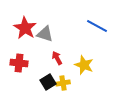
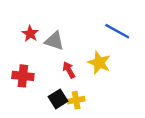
red star: (25, 28) -> (30, 34), size x0.6
yellow star: (84, 65) -> (99, 63), moved

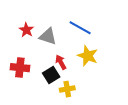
blue line: (117, 31) -> (80, 28), moved
black square: (58, 99) -> (51, 75), moved

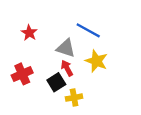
gray triangle: (48, 36) -> (66, 48), moved
red cross: (20, 68) -> (22, 74), turned -30

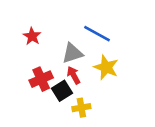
gray triangle: (66, 48) -> (72, 53), turned -36
red cross: (22, 74) -> (41, 79), moved

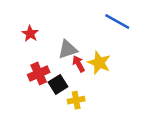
blue line: (97, 34) -> (117, 21), moved
red arrow: (74, 75) -> (79, 64), moved

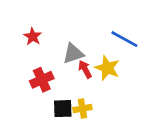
blue line: (117, 21) -> (124, 39), moved
black square: (58, 84) -> (63, 109), moved, turned 30

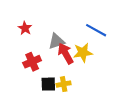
yellow star: (107, 68) -> (83, 53), turned -30
red arrow: (85, 69) -> (66, 54), size x1.5

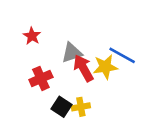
blue line: (96, 30) -> (122, 55), moved
black square: (48, 84) -> (62, 107), turned 35

